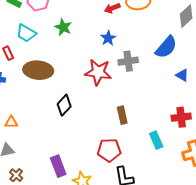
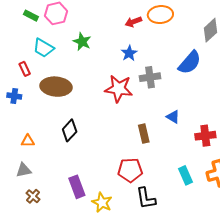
blue triangle: (182, 75) -> (173, 117), moved
black diamond: (64, 105) -> (70, 130), moved
cyan rectangle: (156, 140) -> (185, 175), moved

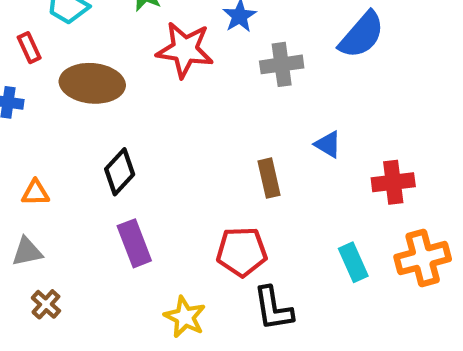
red star: (119, 89) -> (185, 50), moved
purple rectangle: (77, 187) -> (134, 243), moved

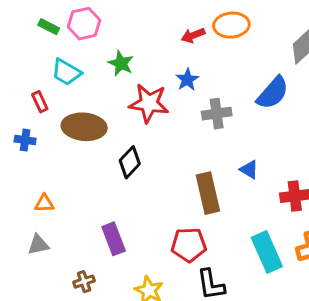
black diamond: (120, 172) -> (130, 162), moved
brown rectangle: (269, 178) -> (208, 193), size x1.5
cyan rectangle: (353, 262) -> (267, 252), size x1.5
brown cross: (46, 304) -> (84, 282), moved, turned 30

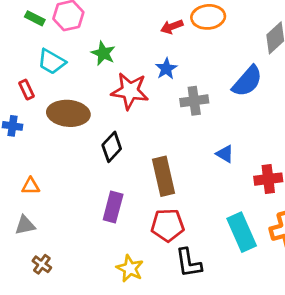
brown rectangle: (208, 193) -> (163, 176), moved
purple rectangle: (114, 239) -> (113, 207), moved, turned 36
brown cross: (84, 282) -> (42, 264), moved, turned -36

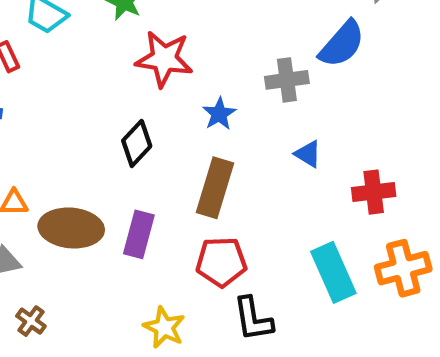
blue star: (166, 69) -> (219, 114), moved
gray cross: (194, 101) -> (287, 80), moved
brown ellipse: (68, 113) -> (71, 228), moved
brown rectangle: (163, 176) -> (215, 188), turned 30

